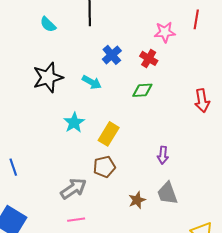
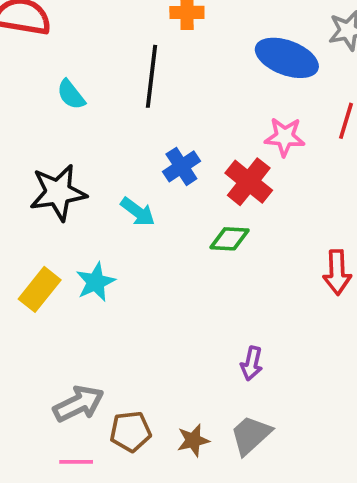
red cross: (149, 58) -> (249, 182), size x1.4
yellow rectangle: (109, 134) -> (40, 289), moved
brown pentagon: (104, 167) -> (130, 432), moved
gray trapezoid: (167, 193) -> (251, 435), turned 60

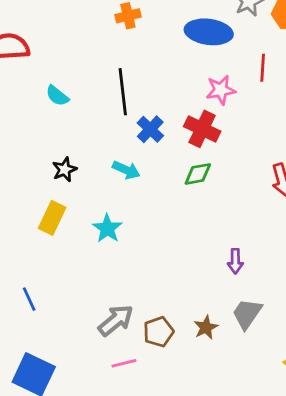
black line: (152, 76) -> (123, 92), moved
black star: (58, 193) -> (65, 169), size x0.6
yellow rectangle: (40, 289) -> (52, 218), moved

